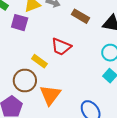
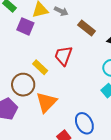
red trapezoid: (61, 47) -> (63, 56), turned 80

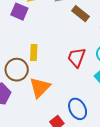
red trapezoid: (63, 56) -> (76, 57), moved
yellow rectangle: (40, 67) -> (34, 52), turned 49

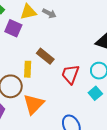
brown rectangle: (81, 14) -> (45, 56), moved

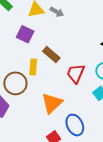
purple square: (13, 28) -> (25, 34), moved
orange triangle: (34, 104) -> (52, 103), moved

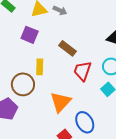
brown rectangle: (51, 55) -> (68, 48), moved

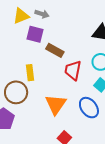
purple square: (30, 35) -> (35, 34), moved
blue ellipse: (85, 122) -> (89, 108), moved

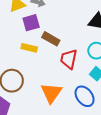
purple square: (35, 34) -> (31, 23), turned -30
yellow rectangle: (30, 73) -> (29, 48), moved, turned -70

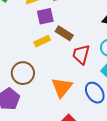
yellow rectangle: (29, 48) -> (42, 41), turned -42

